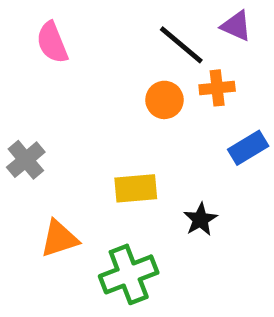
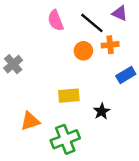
pink semicircle: (52, 43) -> (56, 21), moved
gray cross: (26, 160) -> (13, 64), moved

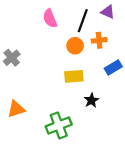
black line: (92, 23) -> (83, 21), turned 70
yellow rectangle: (69, 96) -> (74, 76), moved
orange triangle: (30, 121) -> (16, 109), moved

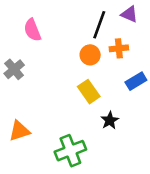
pink semicircle: (50, 18) -> (32, 30), moved
yellow rectangle: (74, 76) -> (89, 92), turned 60

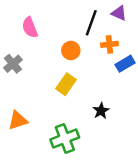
orange circle: (90, 55) -> (71, 50), moved
blue rectangle: (136, 81) -> (125, 64), moved
yellow rectangle: (89, 92) -> (66, 84), moved, turned 70

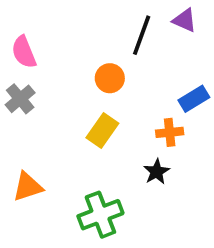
pink semicircle: (30, 28) -> (24, 52), moved
orange cross: (109, 44) -> (170, 132), moved

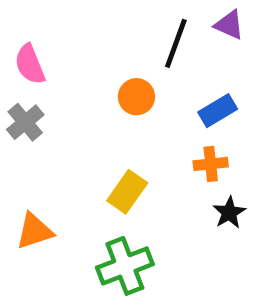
blue rectangle: (194, 99) -> (218, 111), moved
yellow rectangle: (102, 131) -> (127, 192), moved
black star: (157, 172) -> (229, 213), moved

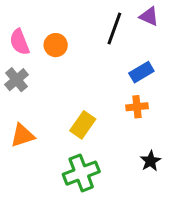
orange circle: (136, 97) -> (56, 45), moved
black star: (229, 213) -> (150, 161), moved
orange triangle: (34, 231) -> (23, 135), moved

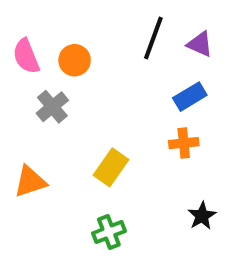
purple triangle: (149, 16) -> (200, 44), moved
gray cross: (16, 80) -> (52, 107), moved
green cross: (81, 173) -> (109, 232), size x0.7

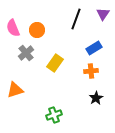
purple triangle: (200, 44) -> (103, 14), moved, turned 40
yellow rectangle: (111, 167) -> (55, 63), moved
black star: (202, 216) -> (96, 98), moved

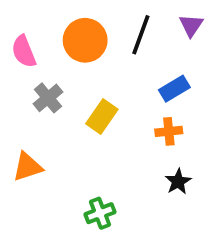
orange circle: (37, 30) -> (85, 40), moved, size x1.5

